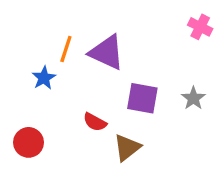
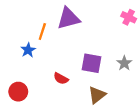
purple triangle: (107, 52) -> (69, 18), moved, turned -40
brown triangle: (127, 148) -> (97, 95), moved

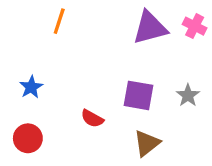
purple triangle: (69, 18) -> (150, 28), moved
orange line: (42, 32) -> (59, 21), moved
blue star: (28, 50) -> (31, 87), moved

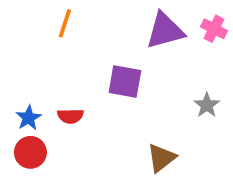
blue star: (31, 87) -> (29, 118), moved
purple square: (138, 95) -> (125, 82), moved
red semicircle: (92, 118) -> (70, 116), moved, turned -30

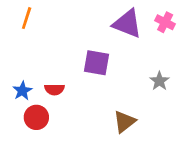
orange line: (65, 23) -> (27, 18), moved
purple triangle: (165, 31) -> (127, 24), turned 36
red circle: (30, 152) -> (36, 117), moved

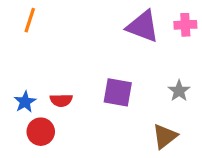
pink cross: (165, 22) -> (185, 25), turned -30
purple square: (97, 63) -> (118, 92), moved
brown triangle: (124, 122) -> (165, 136), moved

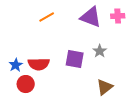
orange line: (30, 20) -> (47, 17), moved, turned 42
gray star: (179, 91) -> (100, 51), moved
red semicircle: (61, 100) -> (39, 64), size x1.5

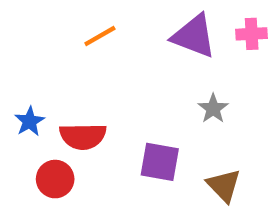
purple square: (75, 59) -> (160, 162), moved
blue star: (16, 65) -> (29, 121), moved
brown triangle: (105, 87) -> (224, 185), turned -36

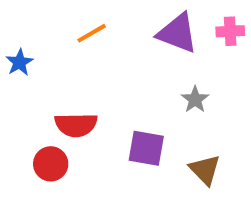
blue star: (29, 121) -> (19, 62), moved

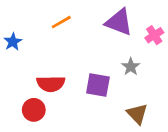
pink cross: (230, 31) -> (154, 35), moved, turned -30
purple square: (146, 148) -> (98, 85), moved

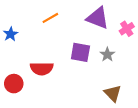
purple square: (98, 85) -> (80, 52), moved
red circle: (34, 110) -> (14, 84), moved

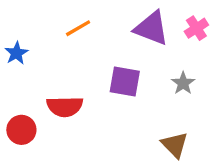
pink cross: (127, 29) -> (196, 28), moved
gray star: (107, 55) -> (183, 83), moved

